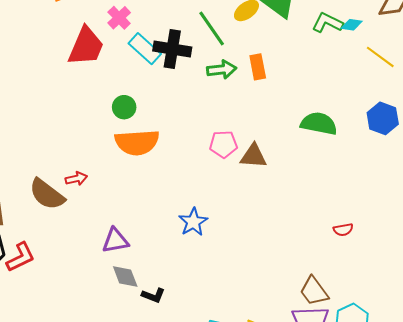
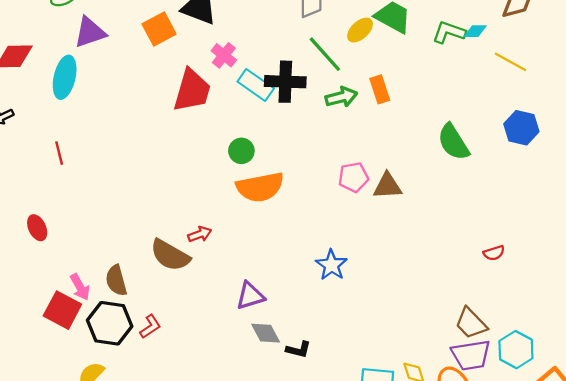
green semicircle: (319, 124) -> (453, 142), turned -126
red L-shape: (21, 257) -> (150, 327), size x0.7

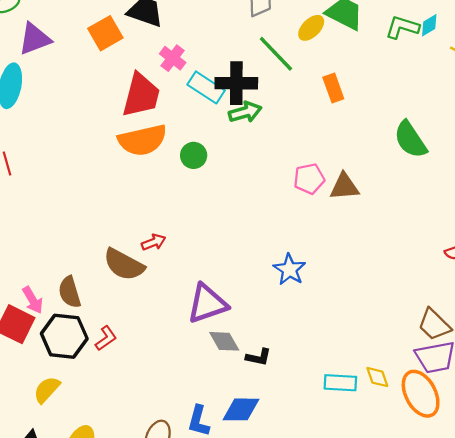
cyan diamond: (475, 31) -> (429, 25), turned -30
green arrow: (341, 97) -> (245, 112), moved
orange semicircle: (260, 187) -> (142, 140), moved
purple triangle: (250, 296) -> (207, 304), size x1.4

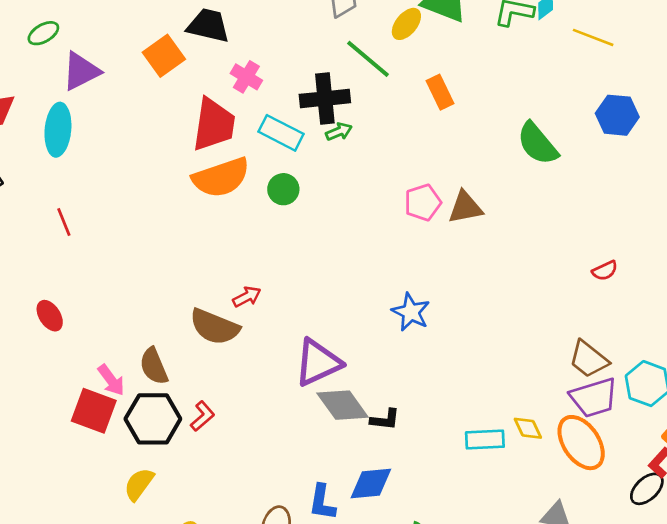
cyan rectangle: (206, 87) -> (281, 133), moved
green arrow: (245, 112) -> (339, 132), size x0.7
gray diamond: (224, 341) -> (343, 405), size x1.4

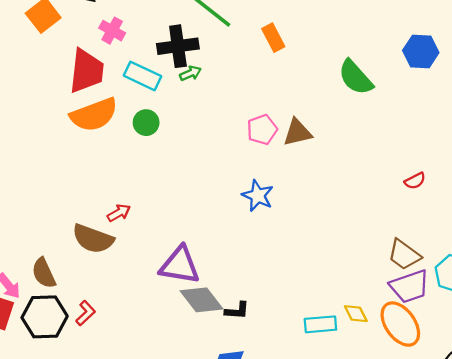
blue star: (411, 312) -> (258, 196), moved
purple triangle: (318, 363) -> (180, 265), turned 36

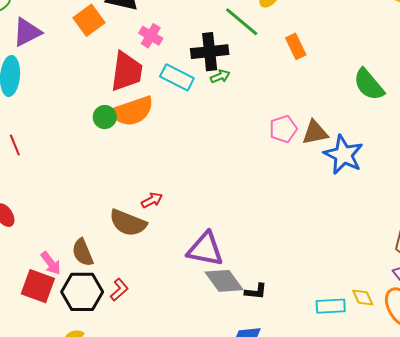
green circle: (146, 123) -> (105, 117), moved
blue star: (258, 196) -> (343, 155), moved, size x1.4

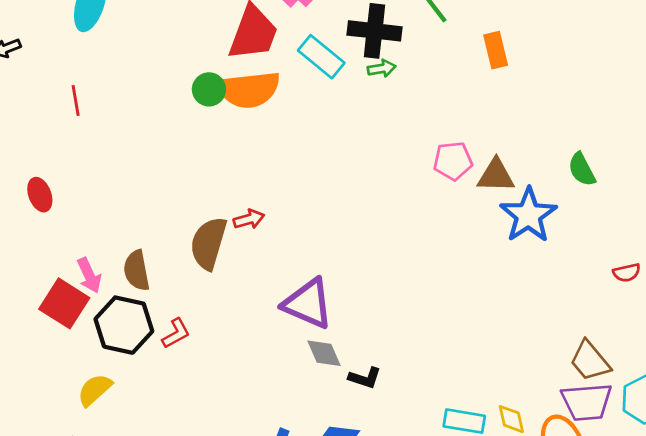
green semicircle: (369, 84) -> (582, 169), moved, size x0.7
brown semicircle: (128, 223) -> (209, 243), turned 72
gray diamond: (224, 281) -> (324, 353), size x0.7

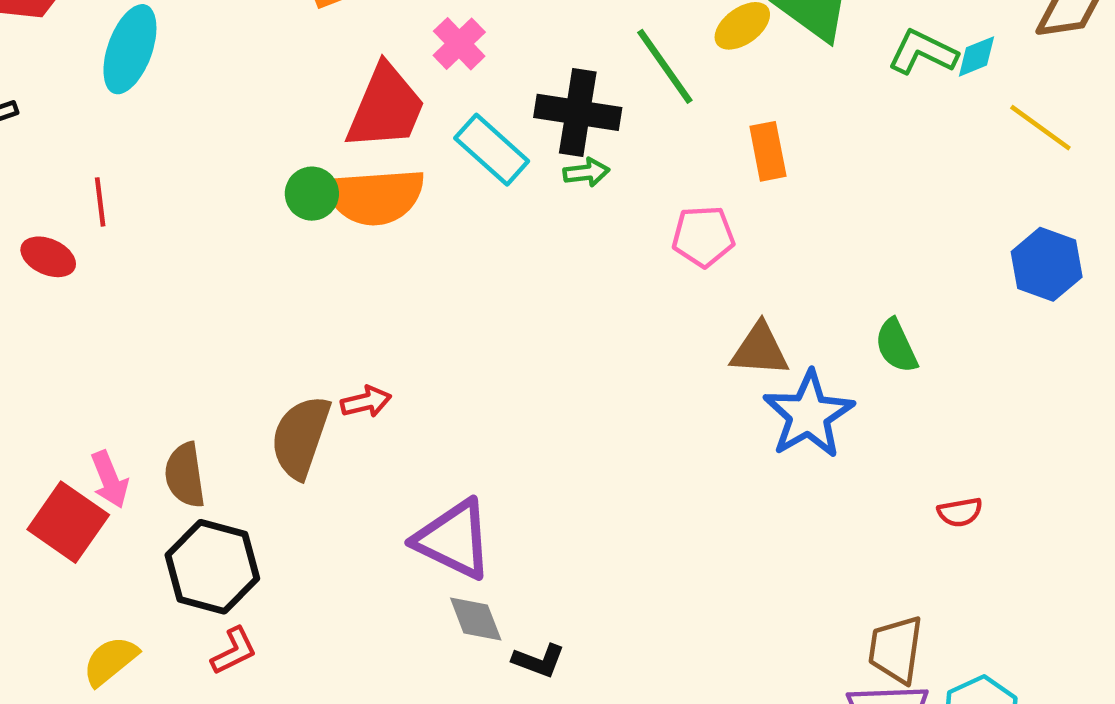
pink pentagon: (453, 161) -> (703, 236), moved
red ellipse: (40, 195) -> (48, 257), moved, turned -48
black hexagon: (124, 325) -> (212, 567), moved
red L-shape: (176, 333) -> (234, 651), moved
brown trapezoid: (590, 361) -> (896, 649), turned 45

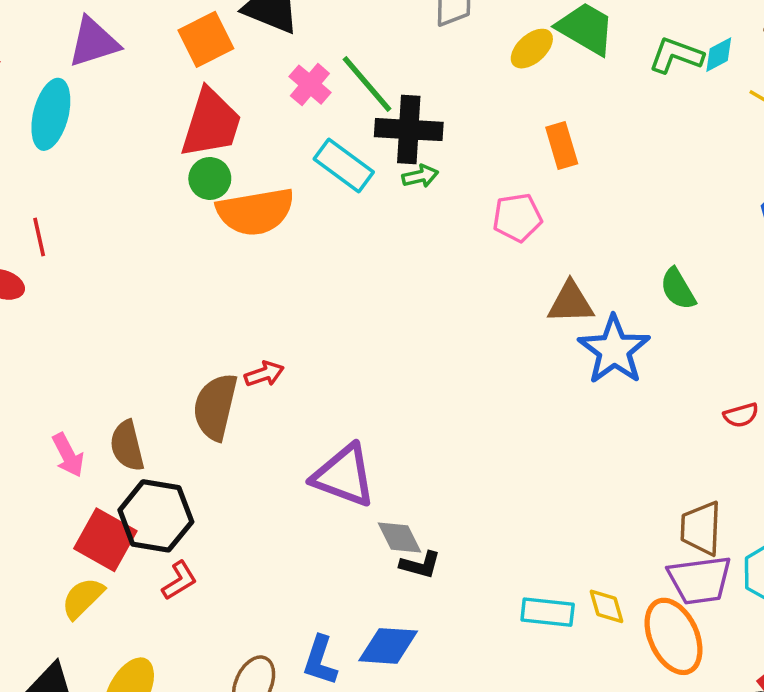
green line: (665, 66) -> (367, 84), moved
red trapezoid: (386, 107) -> (211, 123), moved
green circle: (312, 194) -> (210, 178), moved
red square: (68, 522) -> (105, 540), moved
gray diamond: (476, 619) -> (400, 537), moved

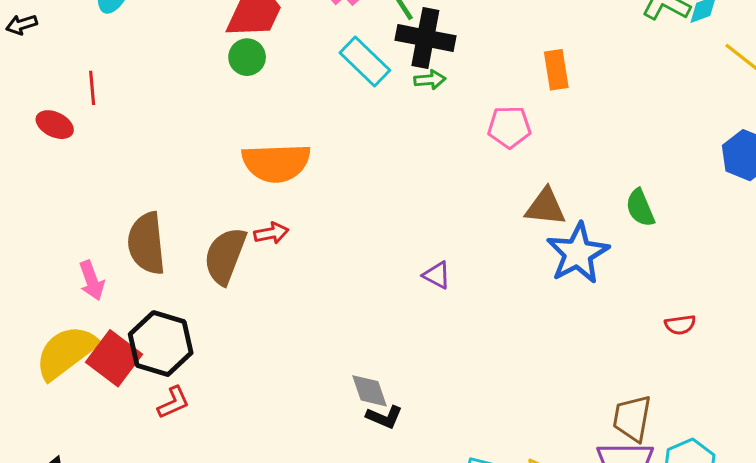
orange semicircle: (255, 212) -> (276, 163), moved
brown semicircle: (127, 446) -> (146, 243), moved, size x1.4
purple triangle: (344, 476) -> (437, 275), moved, size x0.5
yellow semicircle: (83, 598) -> (66, 352), moved, size x1.6

